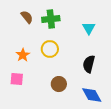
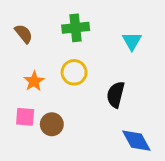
brown semicircle: (27, 17) -> (24, 34), moved
black semicircle: (89, 64) -> (116, 95), moved
brown circle: (59, 84) -> (52, 124), moved

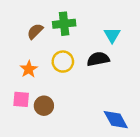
brown semicircle: (24, 34) -> (35, 31), moved, turned -96
black semicircle: (116, 95) -> (98, 59), moved, turned 65

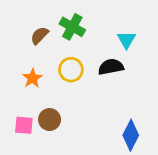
green cross: (64, 24) -> (72, 27), turned 35
pink square: (21, 99) -> (24, 125), moved
blue diamond: (116, 120) -> (131, 135), turned 56

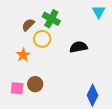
cyan triangle: (126, 40) -> (99, 12), moved
yellow circle: (71, 70) -> (42, 39), moved

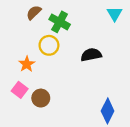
brown semicircle: (28, 25) -> (34, 13), moved
pink square: (17, 88) -> (20, 90), moved, turned 32

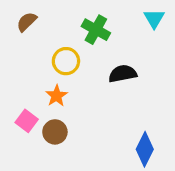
brown semicircle: (34, 13) -> (27, 22), moved
green cross: (60, 22) -> (96, 30), moved
orange star: (27, 64) -> (57, 96), moved

